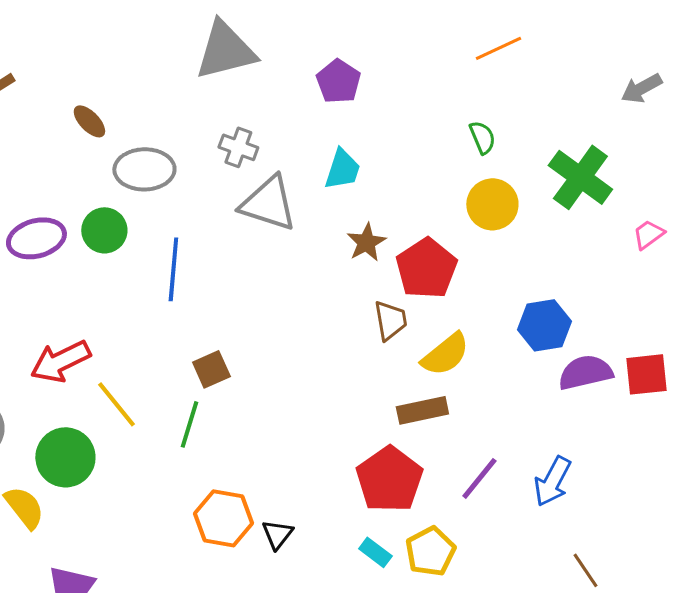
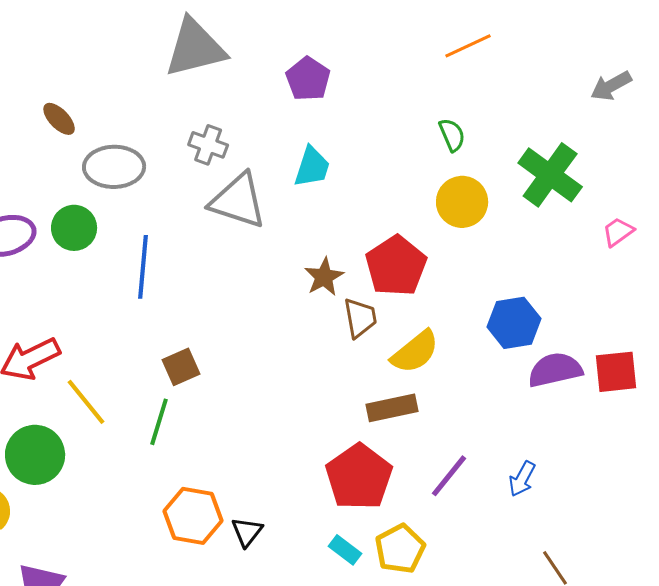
brown star: (366, 242) -> (324, 277), moved
blue arrow: (552, 481) -> (522, 479), size x0.7

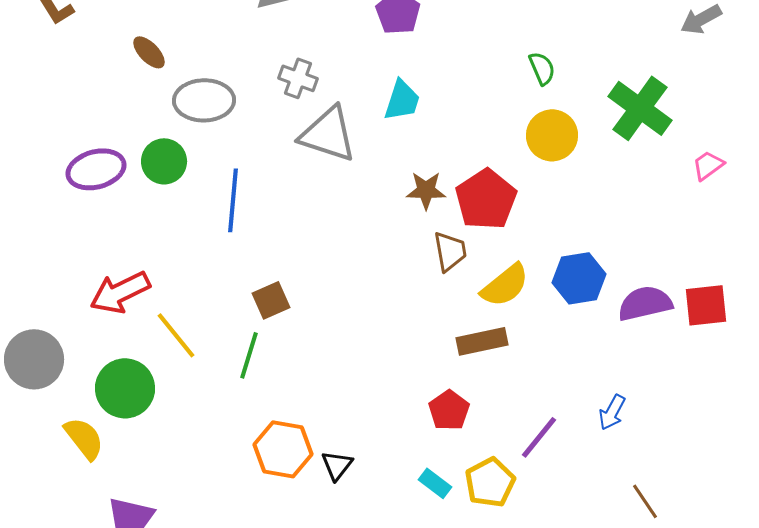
brown star: (324, 277) -> (426, 190), moved, turned 30
blue hexagon: (514, 323) -> (579, 278), moved
purple line: (449, 476) -> (539, 437), moved
red pentagon: (359, 477) -> (449, 410), size x0.6

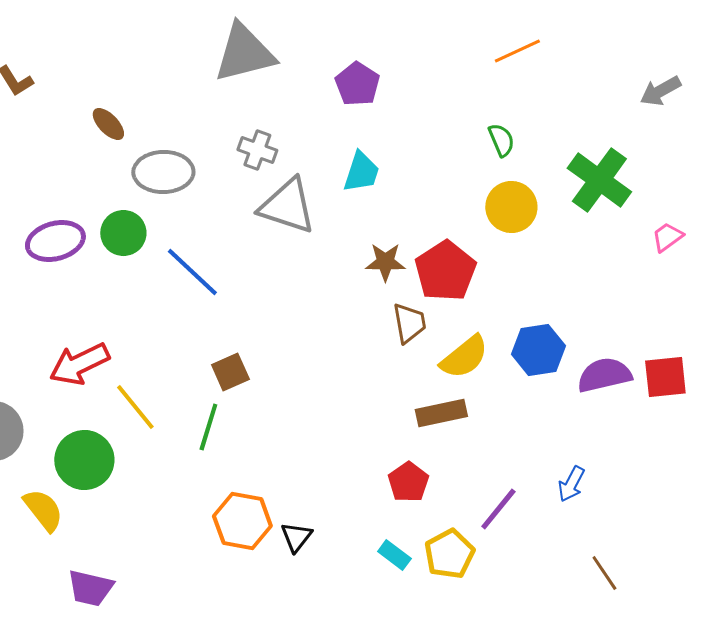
blue line: (233, 200) -> (192, 272), turned -52

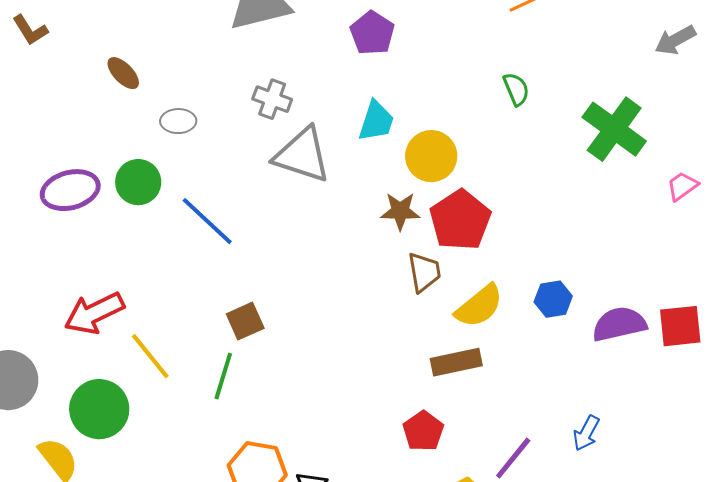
gray ellipse: (163, 172) -> (178, 121), size x0.6
yellow circle: (511, 207) -> (431, 156), moved
blue hexagon: (538, 350) -> (553, 299), size x0.7

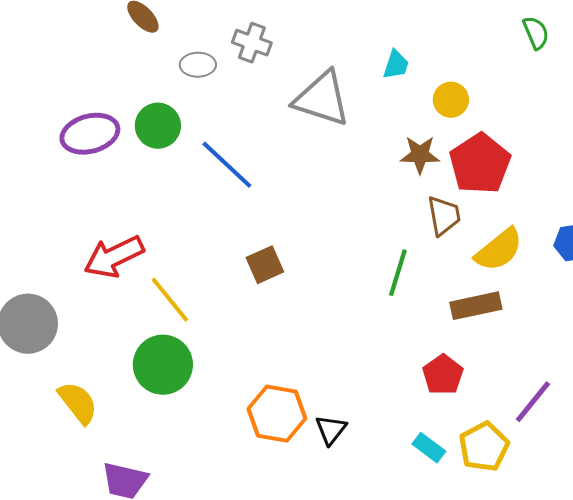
gray cross: (272, 99) -> (252, 43), moved
cyan trapezoid: (376, 121) -> (396, 65), size x0.7
yellow circle: (431, 156) -> (451, 100), size x0.7
green line: (223, 376) -> (398, 273), moved
green circle: (99, 409) -> (163, 365), moved

